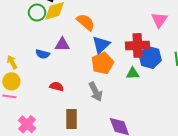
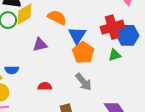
blue semicircle: (43, 54) -> (12, 70), moved

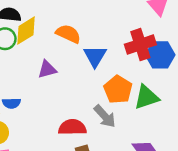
orange pentagon: (83, 53) -> (118, 90), moved
green triangle: (115, 55) -> (147, 97), moved, size x1.5
red semicircle: (45, 86) -> (72, 127), moved, size x1.5

